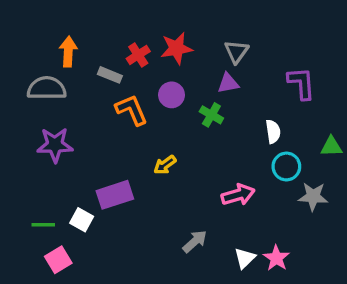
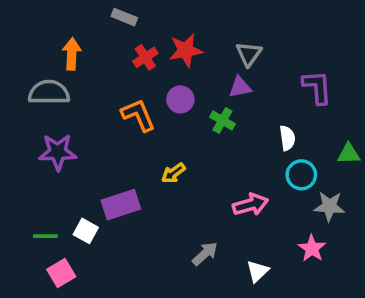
gray rectangle: (110, 75) -> (124, 17), moved
pink star: (276, 258) -> (312, 248), moved

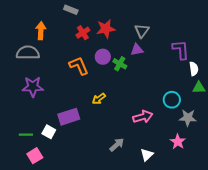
green cross: (222, 120) -> (120, 64), moved
white semicircle: (287, 138) -> (194, 69), moved

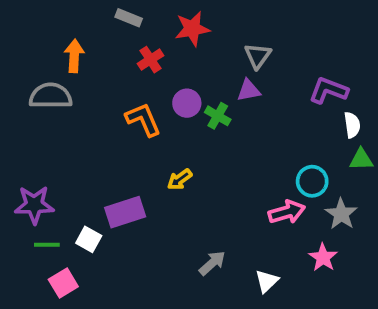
red star: (106, 29) -> (192, 29), moved
purple L-shape: (181, 50) -> (328, 90), turned -65
purple star: (33, 87) -> (34, 205), moved
pink arrow: (143, 117) -> (287, 212), moved
gray star: (188, 118) -> (341, 214), turned 30

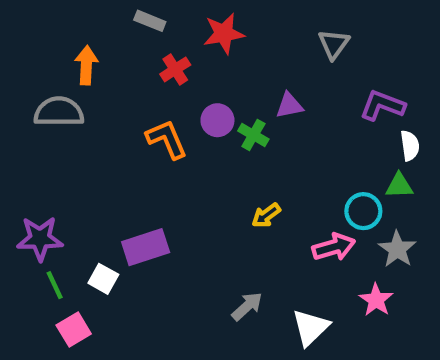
gray triangle: (258, 56) -> (334, 44), moved
green triangle: (361, 159) -> (399, 186), moved
yellow arrow: (180, 179) -> (266, 215), moved
green line: (47, 245) -> (55, 285), turned 65
white triangle: (267, 281) -> (310, 327), size x1.4

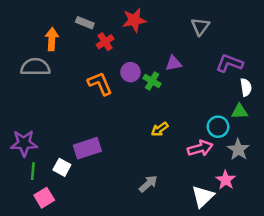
gray rectangle: (150, 21) -> (85, 23), moved
green line: (55, 285) -> (33, 171), turned 30
white triangle: (310, 327) -> (203, 196), moved

